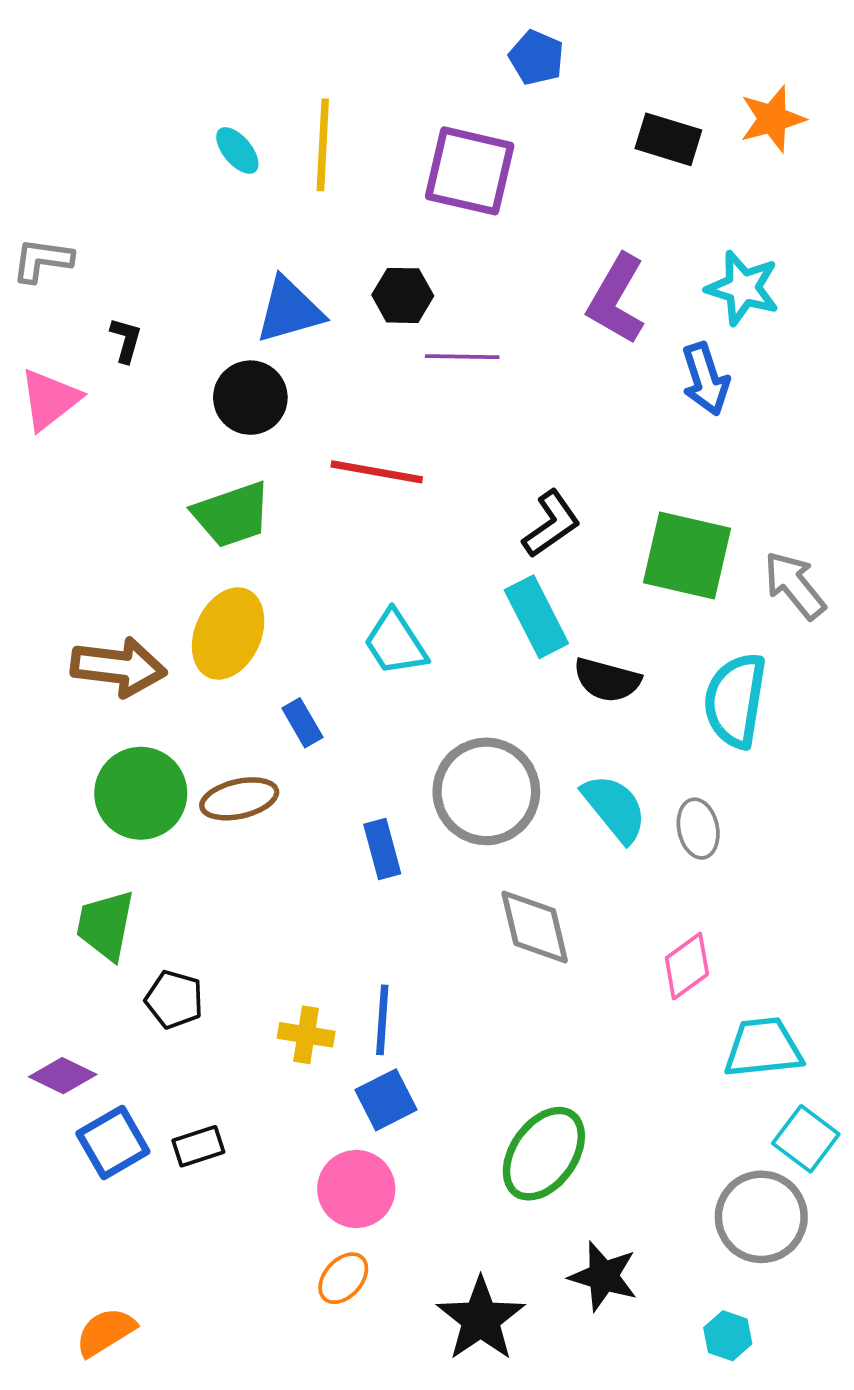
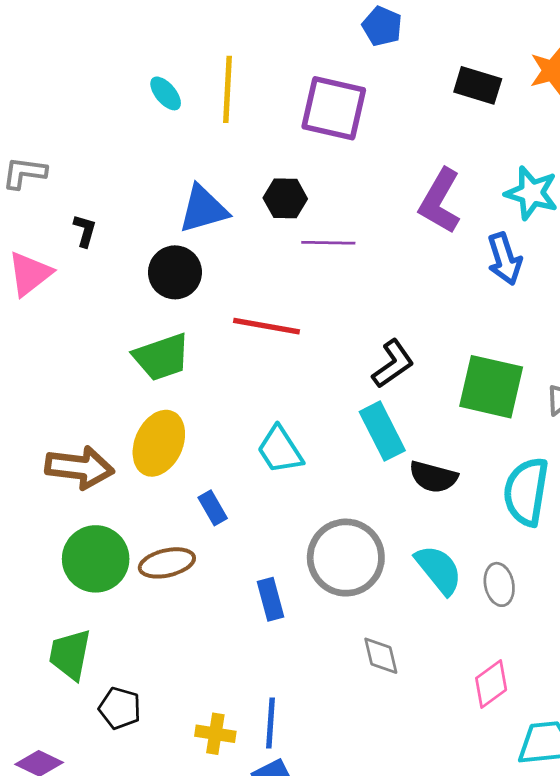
gray diamond: (535, 927) -> (381, 656), size x0.7

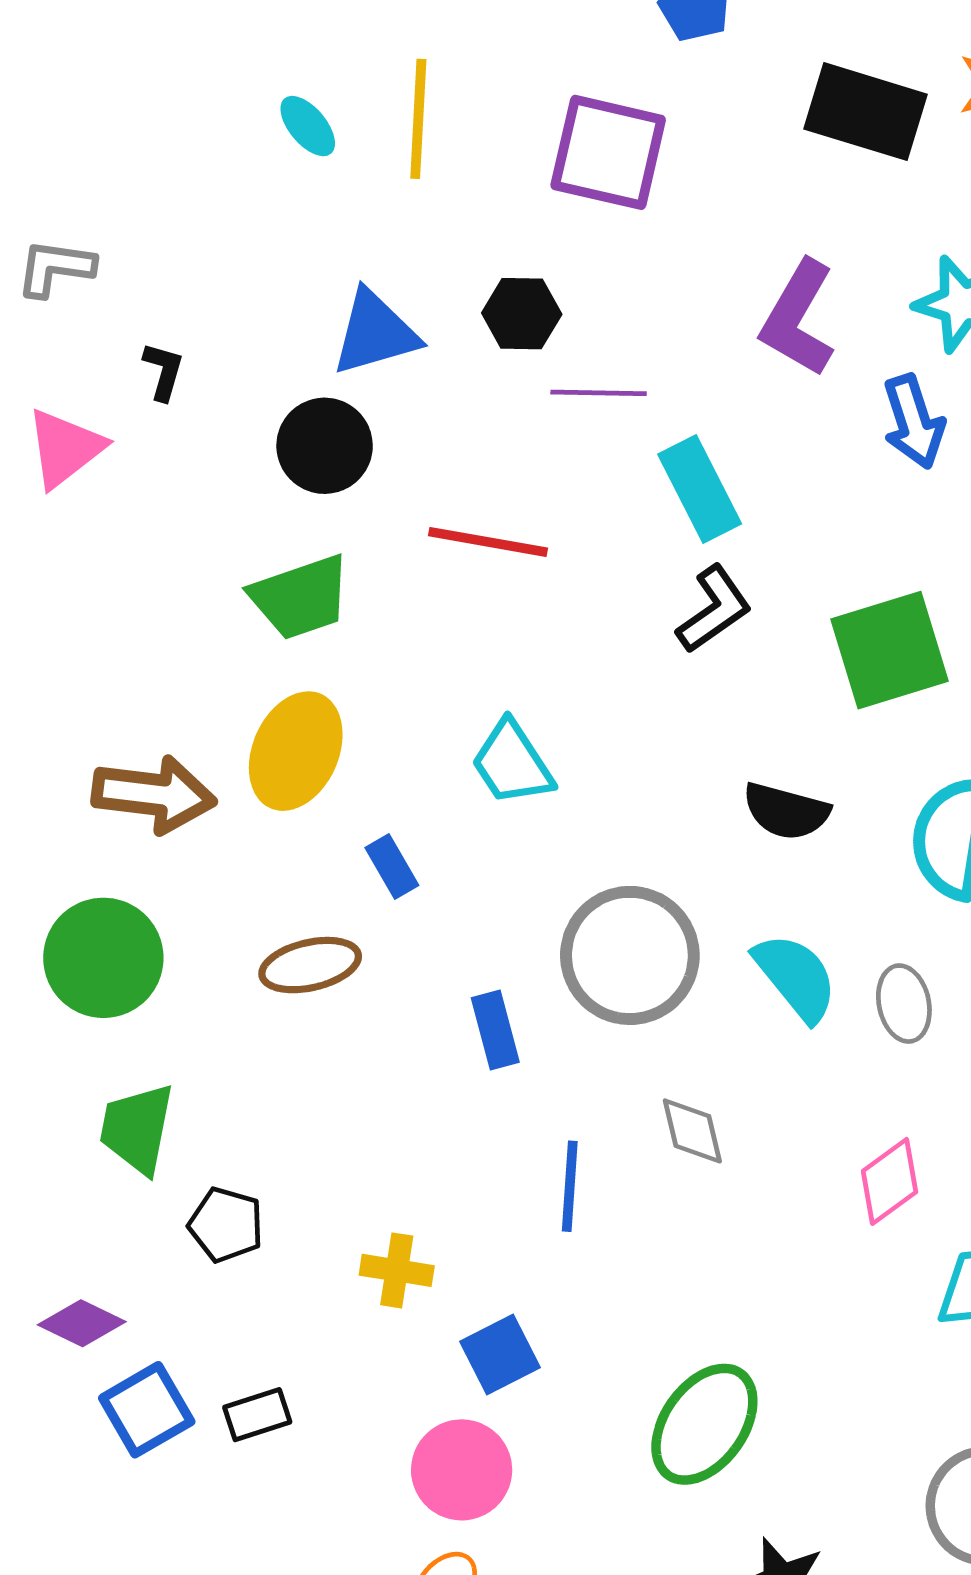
black rectangle: (478, 85) -> (865, 112), size x1.4
green square: (491, 387) -> (890, 650), turned -30
cyan rectangle: (382, 431) -> (700, 489), moved
green circle: (96, 559) -> (103, 958), moved
blue line: (271, 723) -> (570, 1186), moved

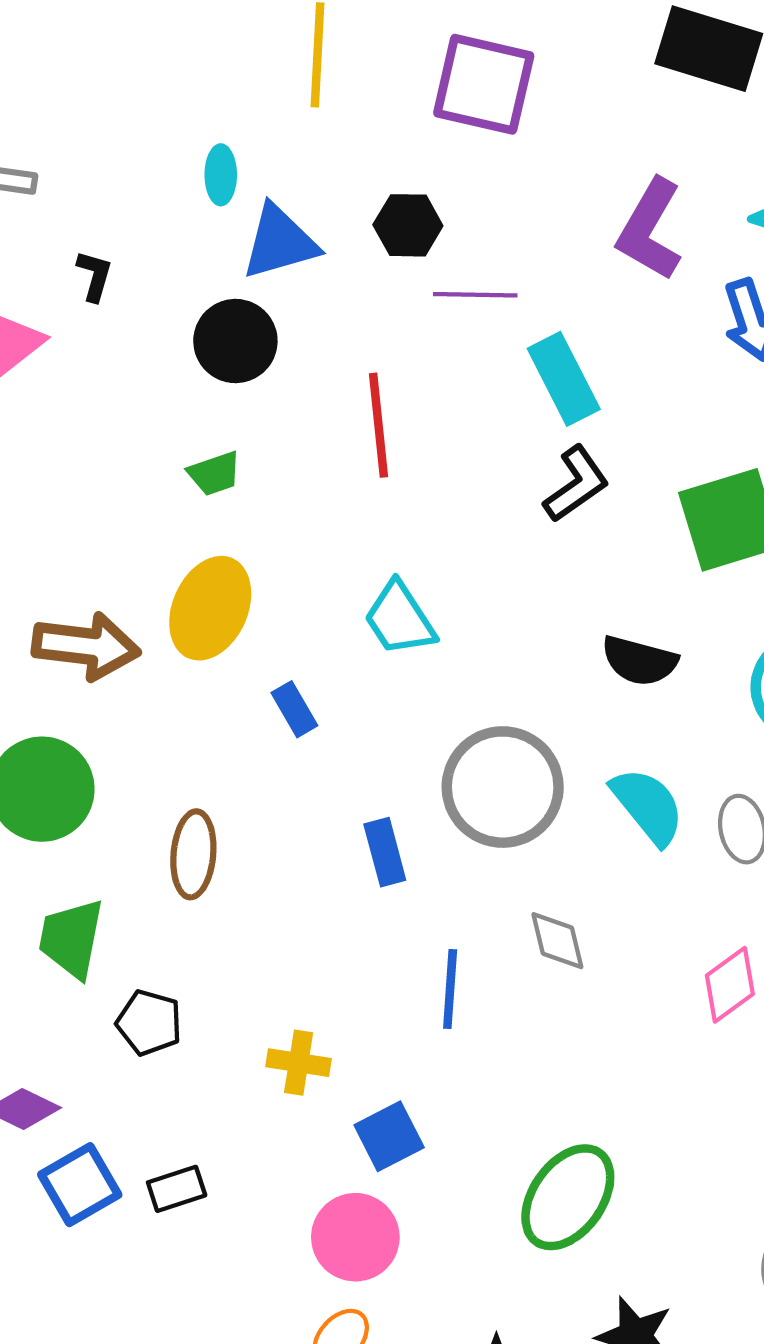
cyan ellipse: (308, 126) -> (221, 175), moved, turned 40
red line: (488, 542) -> (379, 425), turned 74
green trapezoid: (301, 597) -> (214, 474), size x0.6
brown ellipse: (310, 965) -> (193, 854), moved, turned -72

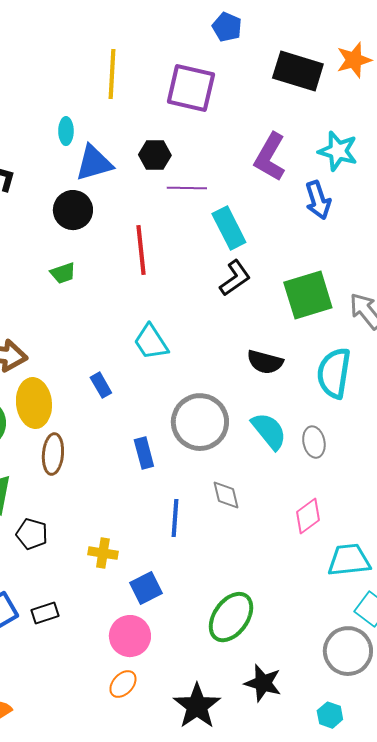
yellow ellipse: (210, 608) -> (34, 403), moved, turned -30

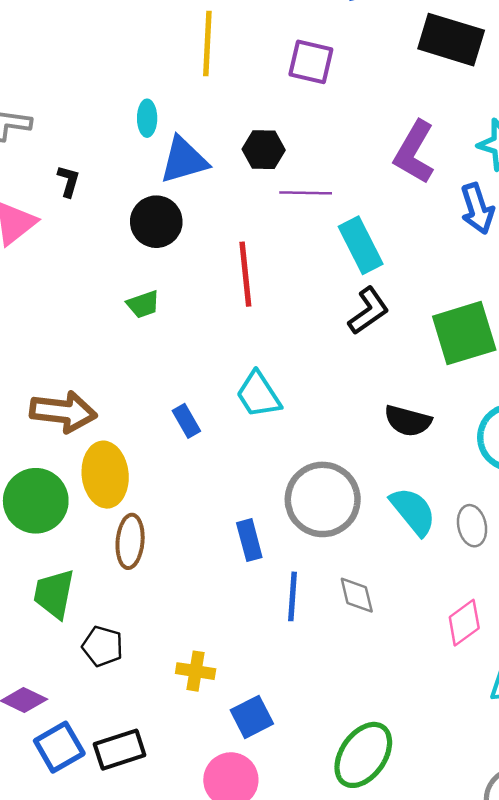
purple square: (191, 88) -> (311, 62), size x0.7
blue rectangle: (101, 385) -> (186, 421), moved
blue line: (175, 518) -> (293, 596), moved
black rectangle: (45, 613) -> (120, 750), size x1.4

